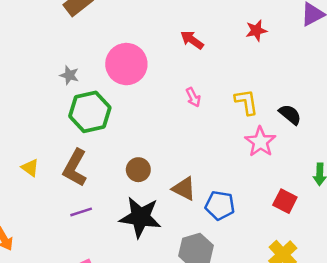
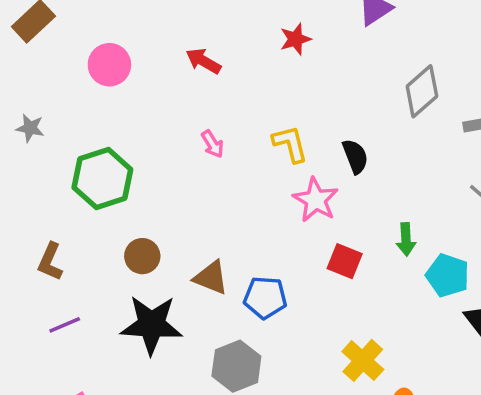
pink circle: (126, 64) -> (109, 65), moved, size x0.7
green hexagon: (90, 112) -> (102, 179), moved
black semicircle: (290, 114) -> (355, 156), turned 35
brown L-shape: (75, 168) -> (50, 262), size x0.7
red square: (285, 201) -> (345, 261), moved

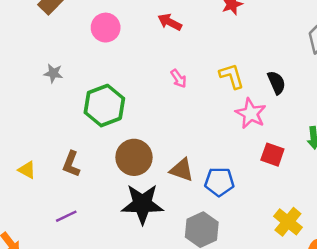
brown circle: (142, 256) -> (134, 157), size x1.5
purple line: (65, 325) -> (66, 216), moved

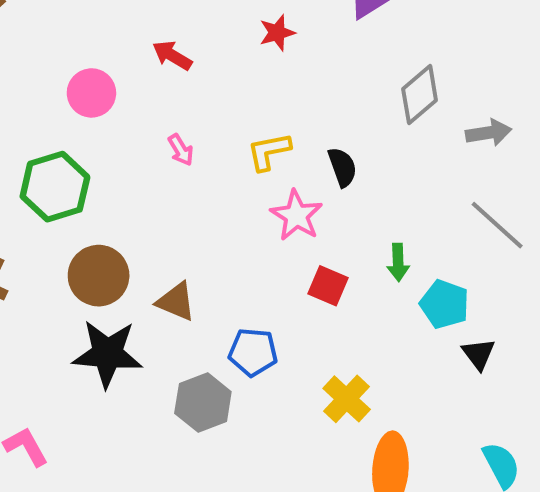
pink circle: (106, 28) -> (91, 93), moved
yellow L-shape: (232, 76) -> (269, 151), turned -88
blue pentagon: (219, 182) -> (253, 352), moved

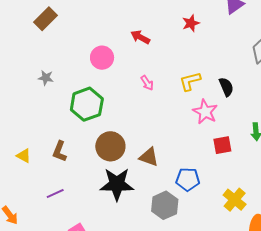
red square: (328, 286) -> (222, 145), turned -30

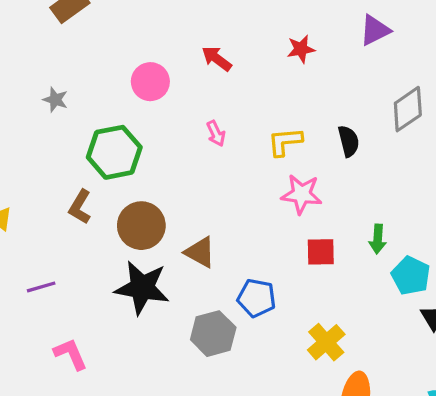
black semicircle: (226, 87) -> (349, 141), moved
pink star: (205, 112) -> (302, 194), turned -30
brown L-shape: (60, 151) -> (80, 207), moved

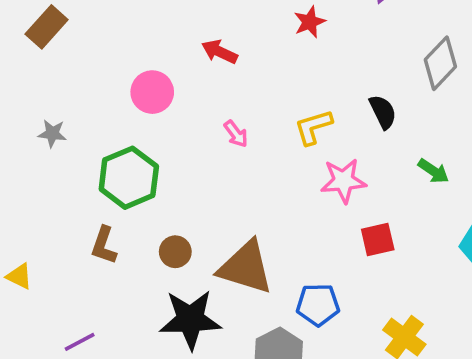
brown circle: (141, 226) -> (175, 252), size x0.6
green arrow: (378, 239) -> (433, 171), moved, turned -48
brown triangle: (200, 252) -> (246, 267), size x1.6

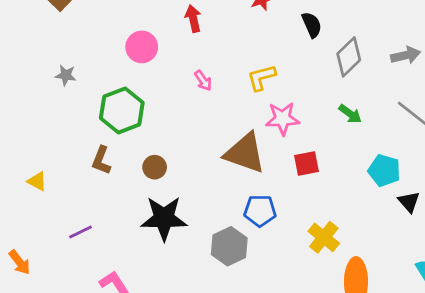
red arrow: (220, 52) -> (193, 19), turned 50
gray diamond: (440, 63) -> (349, 57), moved
black semicircle: (383, 112) -> (312, 25), moved
brown triangle: (246, 267) -> (245, 153), moved

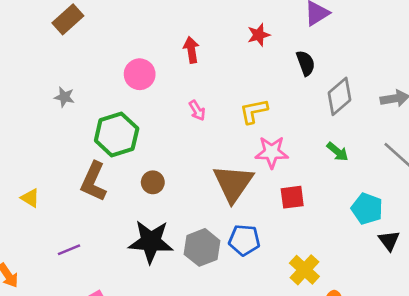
brown triangle: (245, 153) -> (233, 183), turned 42
brown L-shape: (101, 160) -> (94, 182), size x1.4
brown circle: (155, 167) -> (153, 182), moved
gray hexagon: (229, 246) -> (202, 247), moved

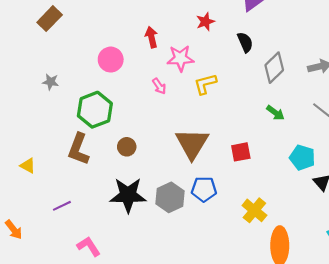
pink star: (272, 152) -> (180, 58), moved

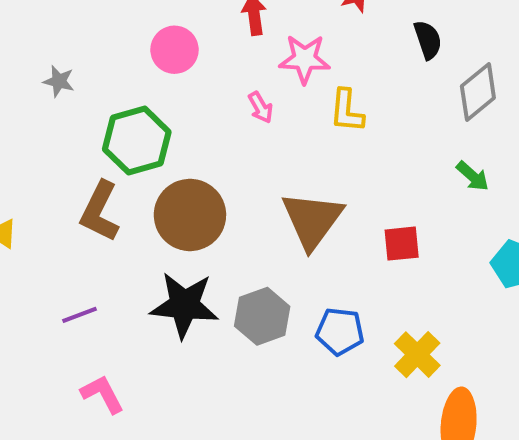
yellow L-shape: (205, 84) -> (347, 111), turned -75
brown circle: (127, 147) -> (190, 215), size x2.0
blue pentagon: (204, 189) -> (340, 331), moved
purple line: (62, 206) -> (80, 315), moved

